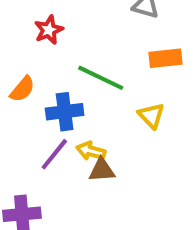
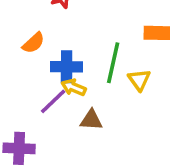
green line: (101, 78) -> (113, 63), moved, turned 69
yellow arrow: (91, 151) -> (74, 87), moved

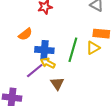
yellow triangle: (139, 80) -> (93, 48), moved, turned 32
brown triangle: (91, 120) -> (57, 84), turned 48

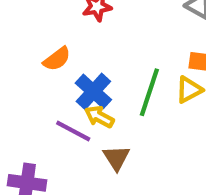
blue cross: (44, 50) -> (93, 91), turned 36
purple line: (35, 71) -> (73, 131), turned 66

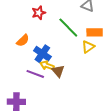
green line: (149, 92) -> (68, 28), moved, turned -55
brown triangle: (116, 158) -> (58, 71), moved

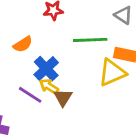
green line: (68, 28) -> (90, 40), turned -60
yellow triangle: (88, 47) -> (112, 73), size x1.5

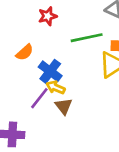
purple line: (30, 95) -> (39, 98), turned -75
brown triangle: (63, 98) -> (64, 106), moved

